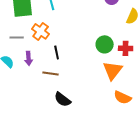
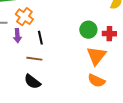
purple arrow: (29, 58) -> (17, 36), moved
orange semicircle: (123, 97) -> (96, 81), moved
black semicircle: (63, 99) -> (32, 82), moved

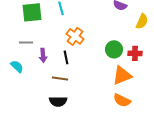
orange cross: (24, 17) -> (75, 36), moved
orange triangle: (96, 56) -> (122, 75), turned 30
black semicircle: (32, 82) -> (58, 101), turned -36

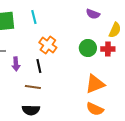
green circle: (114, 49) -> (88, 48), moved
red cross: (135, 53) -> (108, 49), moved

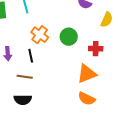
green circle: (88, 48) -> (69, 37), moved
red cross: (108, 49) -> (96, 49), moved

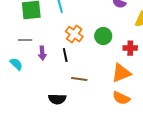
brown line: (25, 77) -> (79, 79), moved

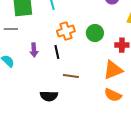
orange cross: (74, 34) -> (66, 31), turned 36
gray line: (25, 40) -> (11, 29), moved

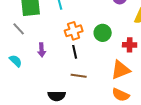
gray line: (11, 29) -> (19, 29), turned 48
black line: (57, 52) -> (75, 52), moved

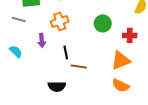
gray line: (19, 29) -> (19, 19), turned -32
orange cross: (74, 31) -> (60, 21), moved
black line: (75, 52) -> (66, 52), moved

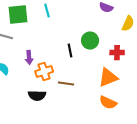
orange cross: (60, 21) -> (44, 72), moved
black line: (66, 52) -> (70, 51), moved
black semicircle: (57, 86) -> (37, 96), moved

